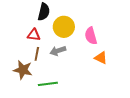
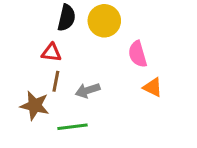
yellow circle: (64, 27) -> (104, 21), moved
gray arrow: (58, 51) -> (88, 90), moved

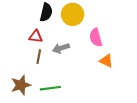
gray arrow: (88, 90) -> (61, 48), moved
brown star: (35, 106) -> (21, 85), moved, turned -30

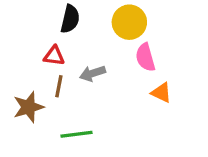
yellow circle: (73, 14) -> (129, 22), moved
brown star: (21, 85) -> (28, 107), moved

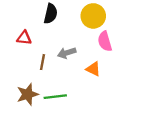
red triangle: (54, 56) -> (24, 38), moved
orange triangle: (161, 93) -> (93, 69), moved
brown star: (28, 107) -> (28, 94), moved

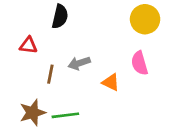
yellow circle: (93, 16) -> (145, 19), moved
pink semicircle: (105, 41) -> (140, 63), moved

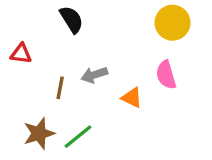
black semicircle: (60, 16) -> (72, 19), turned -45
red triangle: (28, 45) -> (21, 54), moved
green line: (65, 115) -> (78, 137), turned -32

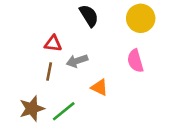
black semicircle: (72, 19) -> (89, 16), moved
red triangle: (21, 54) -> (53, 44), moved
orange triangle: (132, 98) -> (100, 87), moved

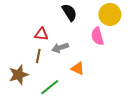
pink semicircle: (135, 61) -> (97, 36), moved
brown star: (32, 109) -> (19, 75), moved

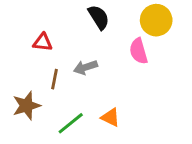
red triangle: (41, 34) -> (43, 42), moved
orange triangle: (78, 68) -> (110, 117), moved

